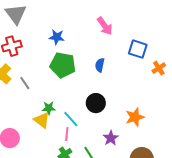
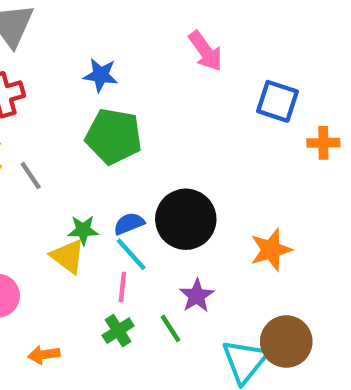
blue semicircle: (100, 65) -> (129, 224), moved, turned 56
orange cross: (159, 68) -> (323, 143), turned 32
black circle: (96, 103) -> (186, 219), size x1.4
purple star: (111, 138) -> (197, 296), moved

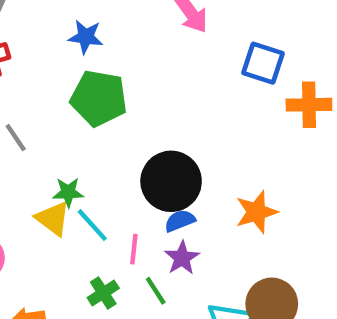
orange cross: (323, 143) -> (309, 105), size x1.4
blue semicircle: (129, 224) -> (180, 221), moved
cyan line: (131, 254) -> (92, 225), moved
pink line: (122, 287) -> (134, 249), moved

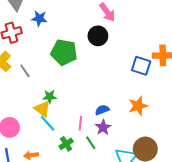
blue star: (86, 37) -> (39, 18), moved
blue square: (263, 63) -> (141, 66), moved
black circle: (171, 181) -> (98, 36), moved, size x0.7
cyan line: (92, 225) -> (48, 123), moved

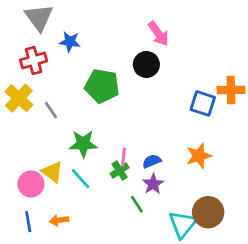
green star: (50, 97) -> (83, 144), size x1.5
yellow triangle: (42, 109) -> (52, 172), moved
pink line: (80, 123) -> (124, 157), moved
green cross: (66, 144) -> (120, 171), moved

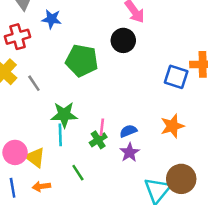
yellow triangle: (52, 172) -> (35, 157), moved
cyan line: (81, 179) -> (60, 135), moved, turned 40
green line: (137, 204) -> (78, 173), moved

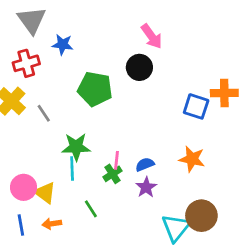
orange star: (172, 126) -> (192, 159), turned 30

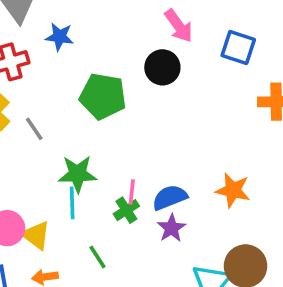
blue square: (196, 106) -> (238, 48), moved
blue semicircle: (145, 164) -> (170, 197), size x1.4

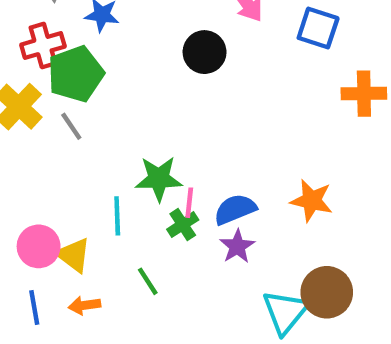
black circle: (162, 67) -> (205, 52), moved
green pentagon: (103, 96) -> (76, 74), moved, turned -30
green star: (78, 174) -> (159, 179), moved

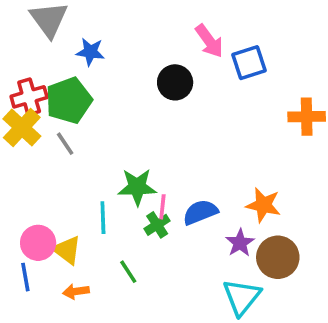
blue square: (318, 28) -> (249, 63), moved, turned -36
red cross: (43, 46) -> (29, 97), moved
purple star: (237, 246) -> (240, 243), moved
brown circle: (327, 292) -> (278, 257), moved
blue line: (34, 308) -> (25, 277), moved

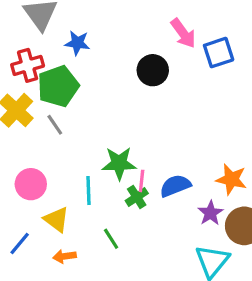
red cross: (29, 97) -> (28, 65), moved
pink circle: (38, 243) -> (31, 184), moved
blue line: (25, 277) -> (20, 244), turned 50

